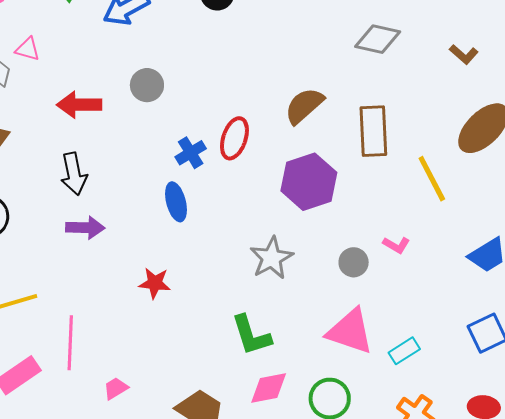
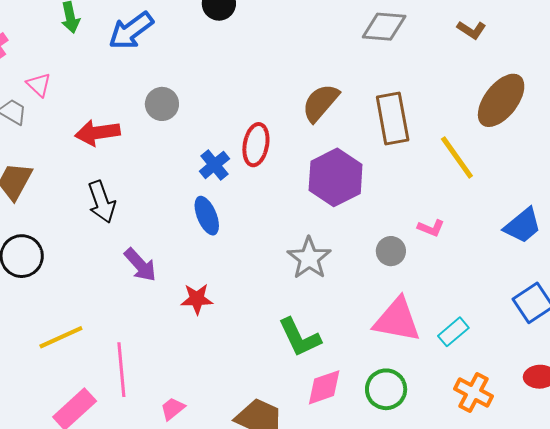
pink triangle: (28, 49) -> (39, 85), turned 36
purple arrow: (85, 228) -> (140, 265), moved, turned 54

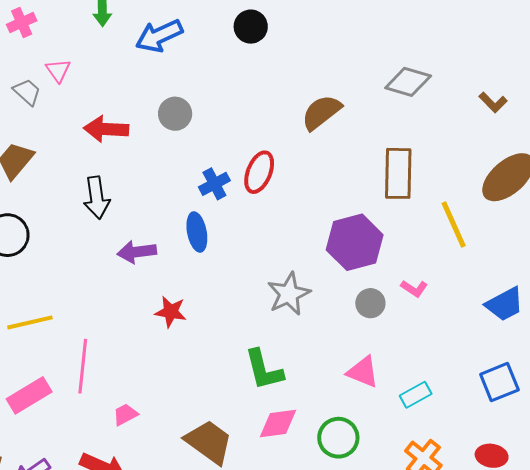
brown semicircle: (320, 103) -> (321, 112), moved
purple hexagon: (336, 177) -> (355, 242), moved
purple arrow: (140, 265) -> (137, 252), moved, turned 114
pink triangle: (397, 320) -> (363, 372), size x0.7

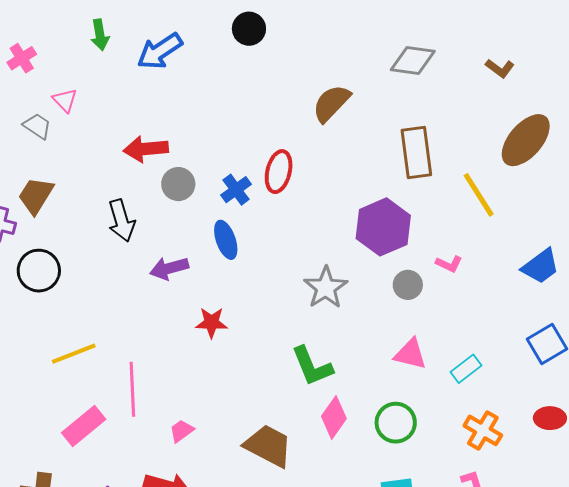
gray circle: (175, 114) -> (178, 184), moved
red arrow: (106, 129) -> (146, 149), moved
pink diamond: (278, 424) -> (334, 417), turned -39

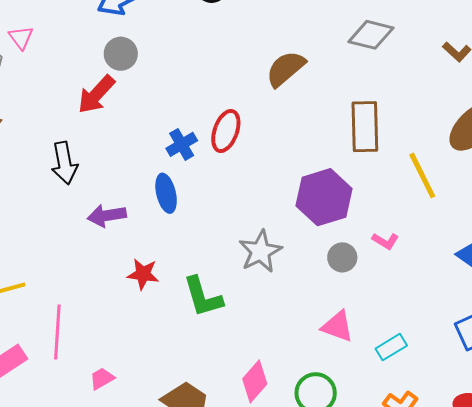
red arrow: (146, 149) -> (96, 94), turned -48
gray circle: (178, 184) -> (121, 54), moved
green L-shape: (312, 366) -> (203, 297), moved

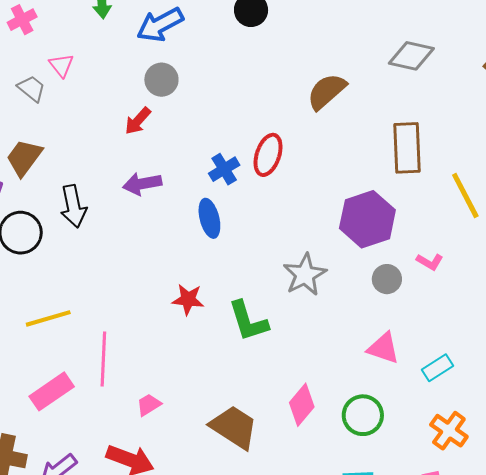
red arrow: (96, 94) -> (138, 121), size x0.7
black arrow: (64, 163) -> (73, 206), moved
purple arrow: (107, 216) -> (142, 184), moved

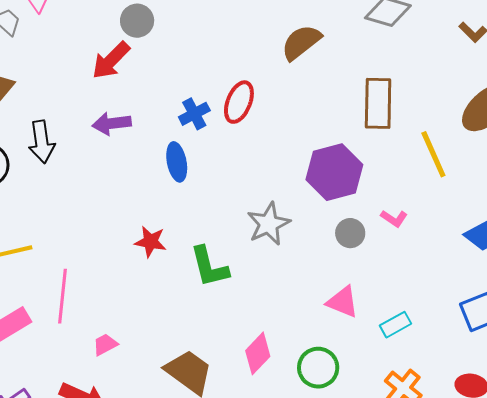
red arrow: (138, 121) -> (111, 60), size x1.4

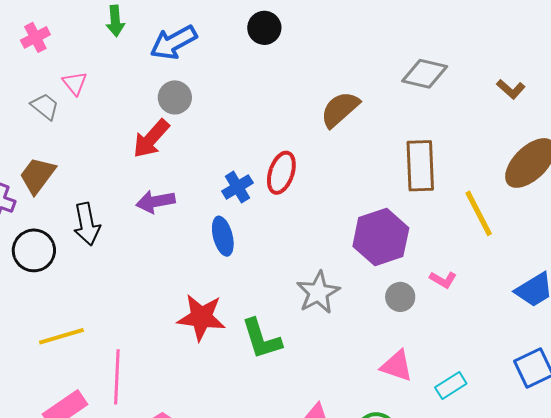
red star: (150, 242) -> (201, 317), size x1.5

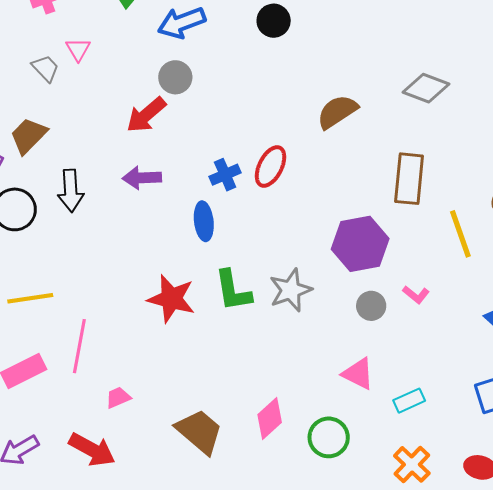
green L-shape: (262, 339) -> (233, 291), moved

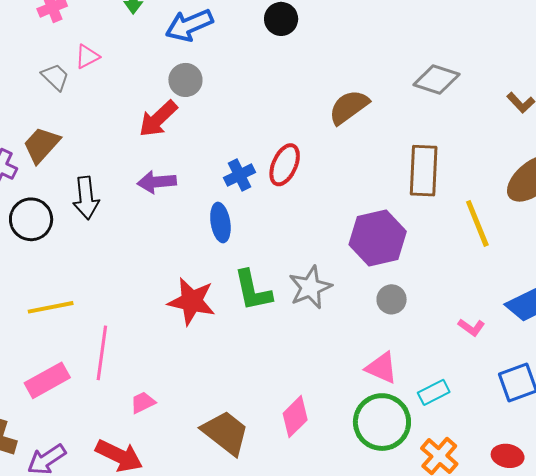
pink triangle: (78, 49) -> (87, 57), turned 36
pink L-shape: (416, 295) -> (471, 327), moved
green circle: (329, 437) -> (382, 422), moved, size x1.4

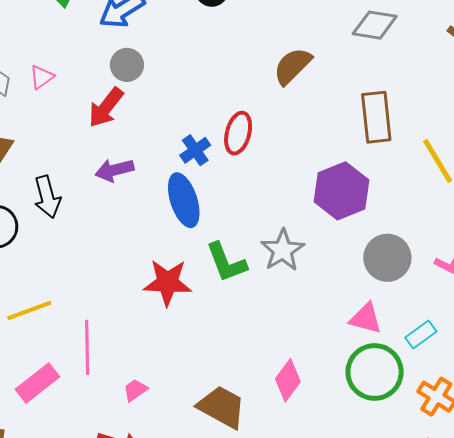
pink triangle: (87, 57) -> (42, 77), moved
blue ellipse: (220, 223) -> (184, 200), size x1.4
gray circle: (392, 299) -> (387, 258), moved, size x1.6

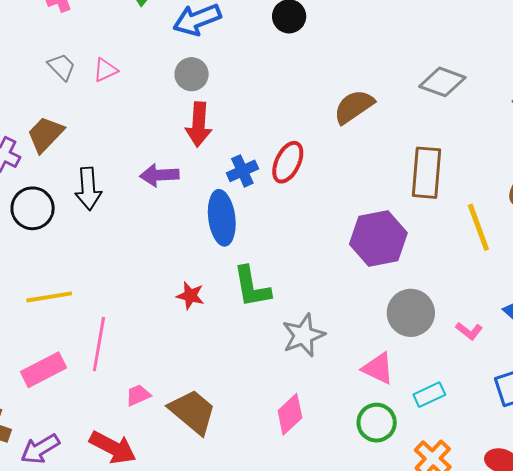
red arrow: (106, 108) -> (199, 124), moved, turned -45
gray star: (283, 250) -> (303, 335), moved
red star: (168, 283) -> (190, 296), size x0.6
green circle: (375, 372) -> (377, 423), size x0.7
brown trapezoid: (222, 407) -> (193, 412), moved

